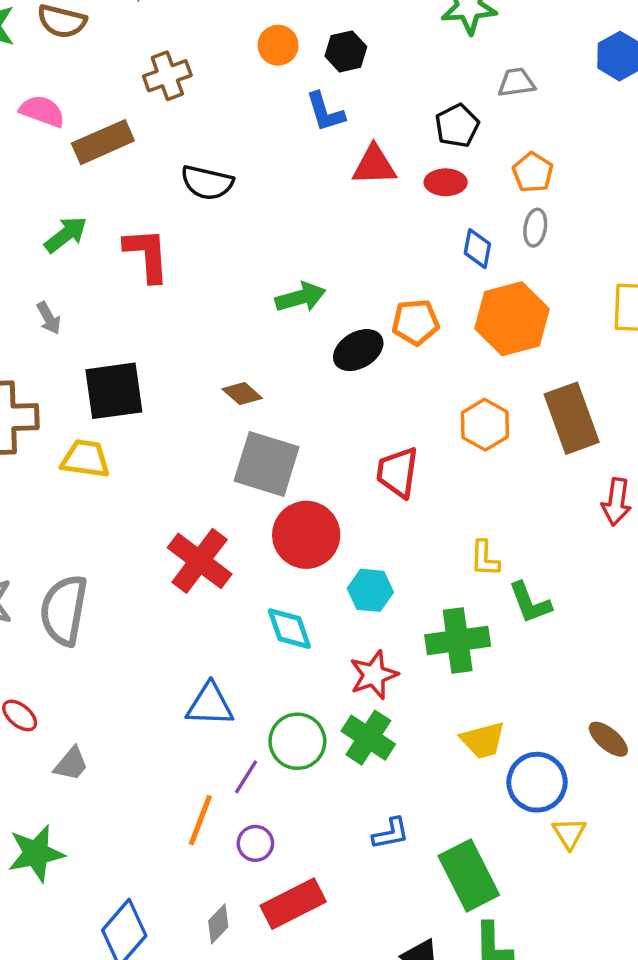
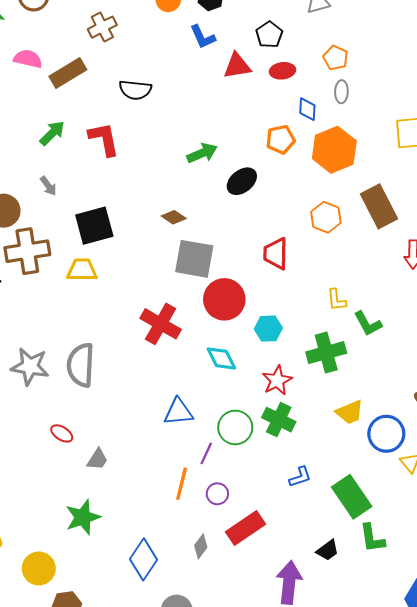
black pentagon: (457, 126) -> (269, 35), moved
orange pentagon: (415, 322) -> (280, 139), moved

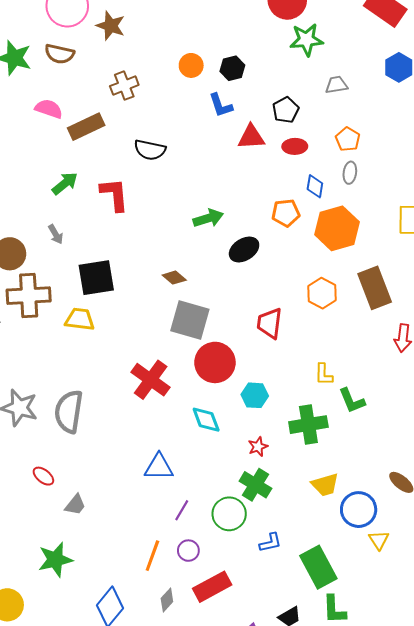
red star: (277, 380) -> (258, 447), size x0.7
green circle: (235, 427) -> (229, 514), moved
orange line: (182, 484) -> (152, 556), moved

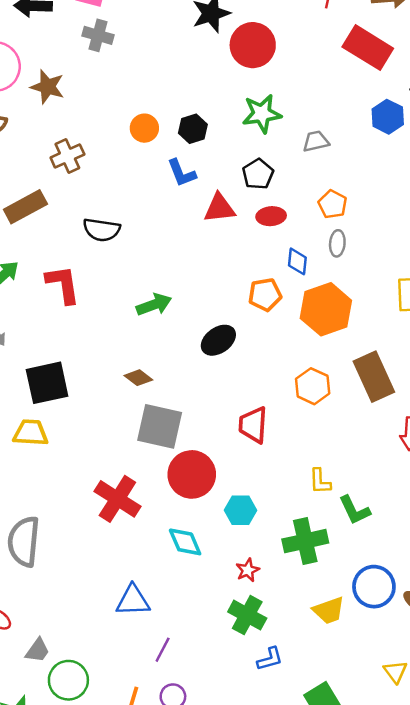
green star: (306, 40) -> (262, 114), moved
green arrow: (208, 218) -> (154, 305), moved
blue circle: (359, 510) -> (374, 587), moved
green circle: (229, 514) -> (68, 680), moved
blue L-shape: (270, 543) -> (270, 659), moved

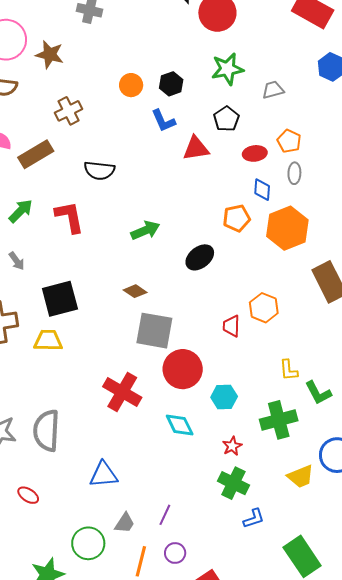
red ellipse: (271, 216) -> (255, 153), moved
orange hexagon: (313, 386) -> (264, 308), moved
red trapezoid: (253, 425) -> (231, 326), size x0.7
blue triangle: (133, 601) -> (104, 475), moved
gray trapezoid: (38, 650) -> (125, 523), moved

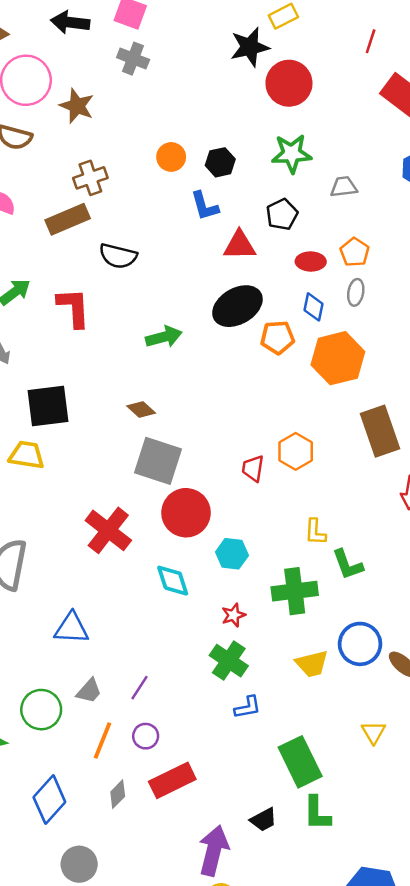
brown rectangle: (36, 154) -> (68, 219), moved
black ellipse: (200, 257) -> (237, 306), moved, size x1.4

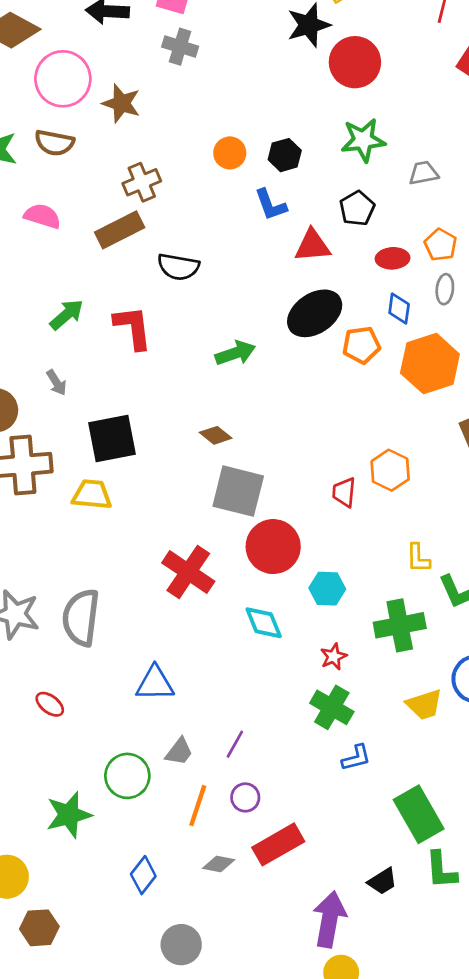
gray diamond: (118, 794) -> (219, 864), turned 60
blue diamond: (49, 800) -> (143, 875), size x0.7

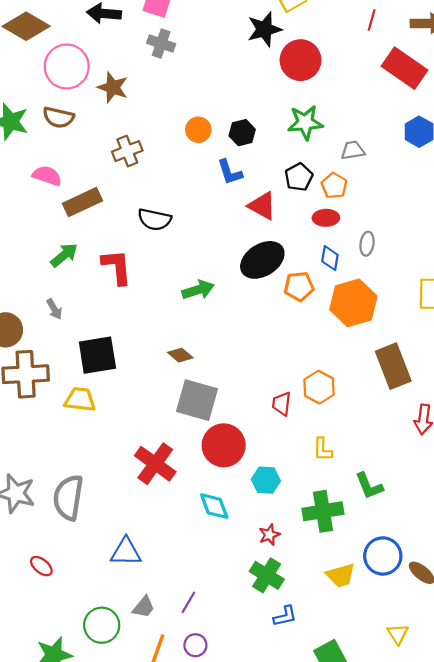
brown rectangle: (120, 230) -> (83, 202), moved
orange pentagon: (441, 245) -> (334, 186), moved
red triangle: (312, 246) -> (262, 206), turned 32
yellow L-shape: (418, 558) -> (323, 449), moved

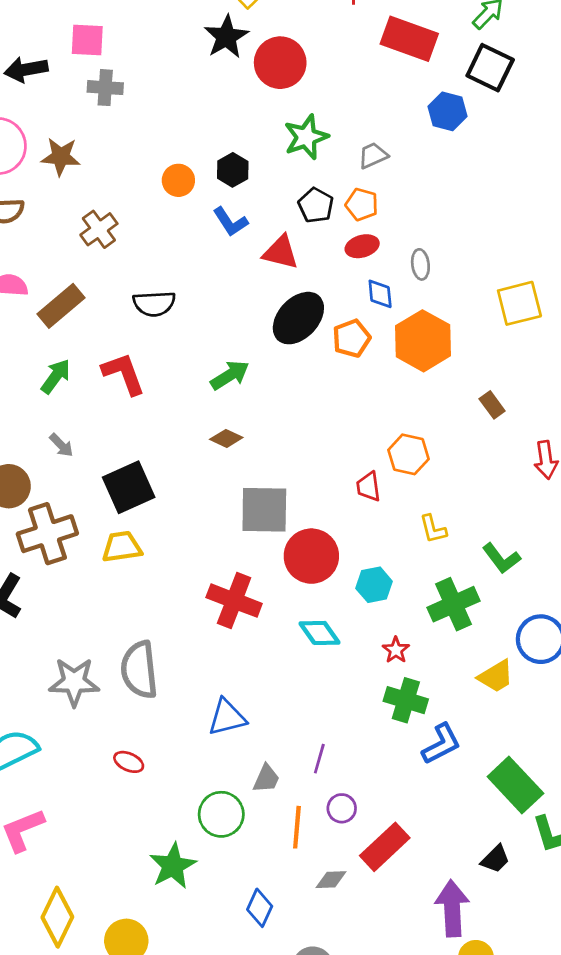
brown diamond: (180, 355) -> (226, 438), moved
brown rectangle: (393, 366) -> (492, 405), size x0.5
blue L-shape: (285, 616) -> (441, 744), size x1.4

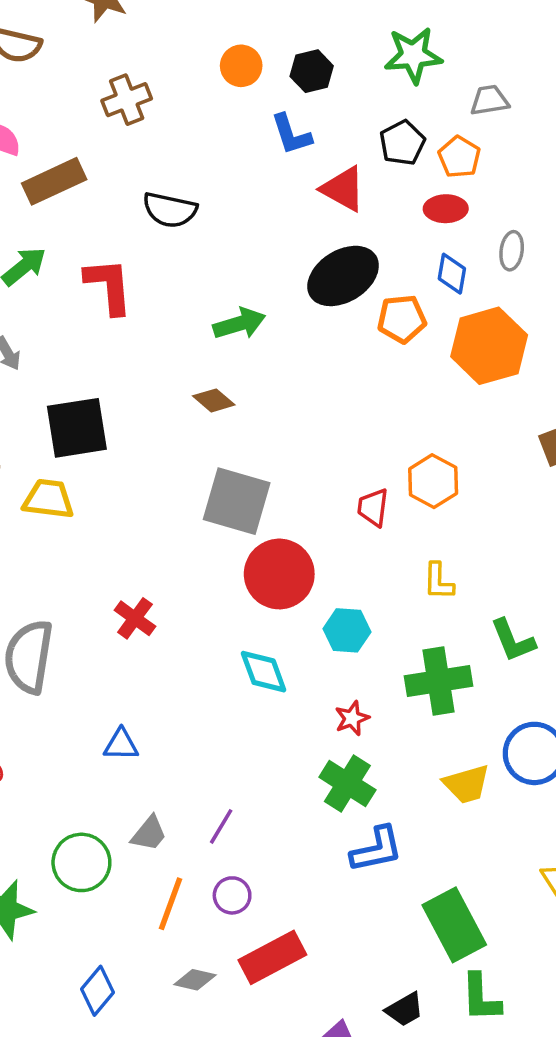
red cross: (234, 601) -> (135, 618), moved, size x0.6
blue triangle: (227, 717) -> (121, 745), size x0.7

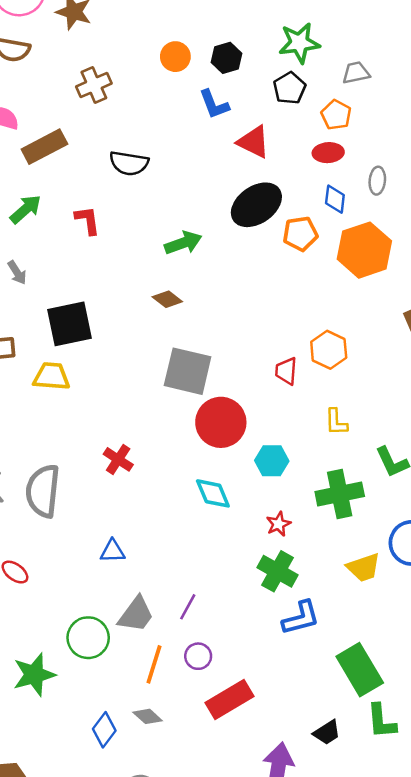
black pentagon: (402, 143) -> (289, 88), moved
red L-shape: (109, 286) -> (88, 220), size x0.7
gray trapezoid: (149, 834) -> (136, 614), size x1.4
gray diamond: (195, 980) -> (148, 716), moved, turned 32

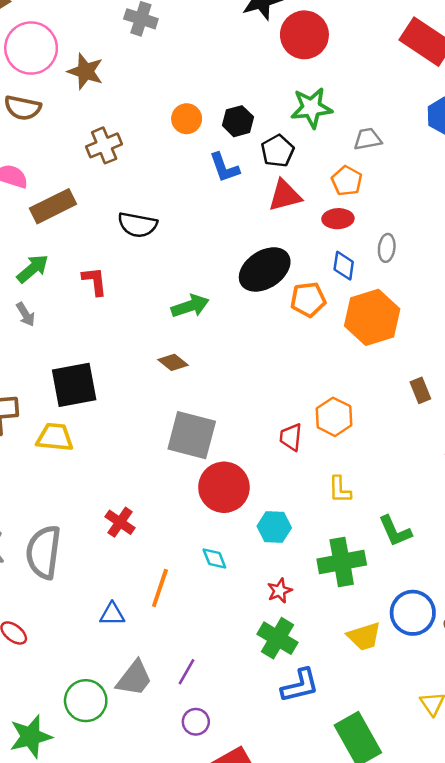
black pentagon: (289, 88) -> (278, 151), moved
red triangle: (253, 142) -> (285, 195), moved, turned -42
gray arrow: (17, 273) -> (26, 314), moved
cyan diamond: (213, 493) -> (214, 559), size x0.7
orange line: (154, 664) -> (160, 588), moved

